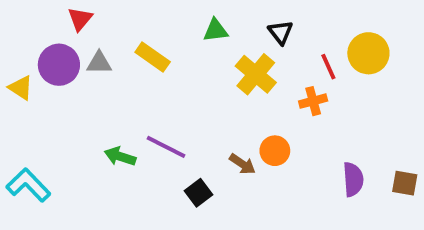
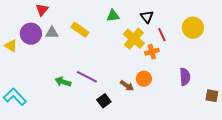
red line: (328, 67) -> (162, 35), moved
orange cross: (313, 101) -> (152, 52), moved
purple semicircle: (353, 179) -> (185, 77), moved

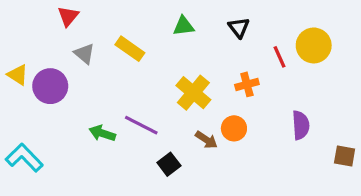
gray triangle: (52, 33) -> (84, 54), turned 40
purple circle: (31, 34) -> (50, 86), moved
red line: (162, 35) -> (280, 57), moved
yellow cross: (134, 39) -> (193, 93), moved

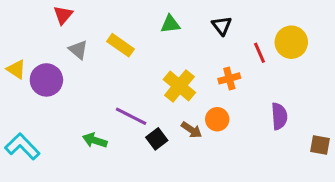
green arrow: (102, 133) -> (95, 140), moved
black square: (169, 164) -> (157, 139), moved

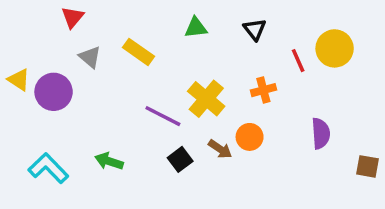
purple line: (131, 116) -> (163, 116), moved
cyan L-shape: (22, 146) -> (48, 168), moved

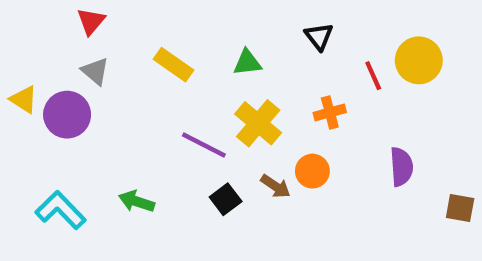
green triangle: (196, 28) -> (247, 63), moved
gray triangle: (90, 57) -> (95, 71), moved

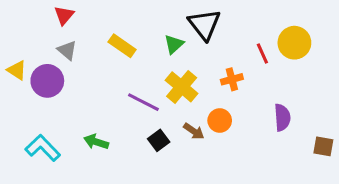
black triangle: (319, 36) -> (204, 24), moved, size x1.6
green triangle: (247, 63) -> (174, 44), turned -35

